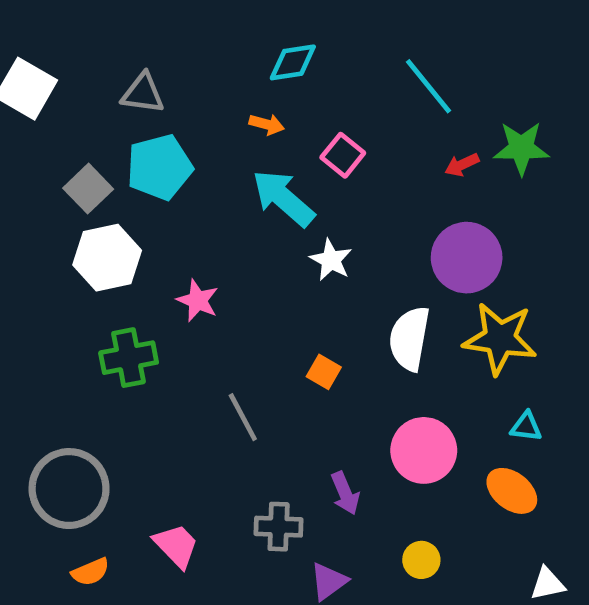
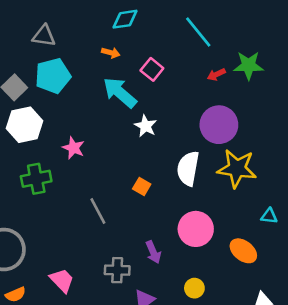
cyan triangle: (526, 427) -> (269, 216), moved

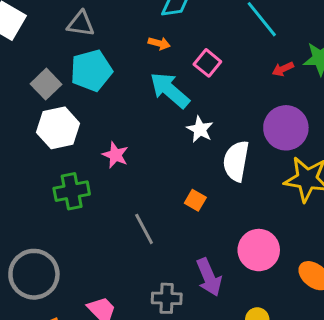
white semicircle: (188, 168) -> (236, 161), moved
purple arrow: (153, 252) -> (209, 277), size x1.4

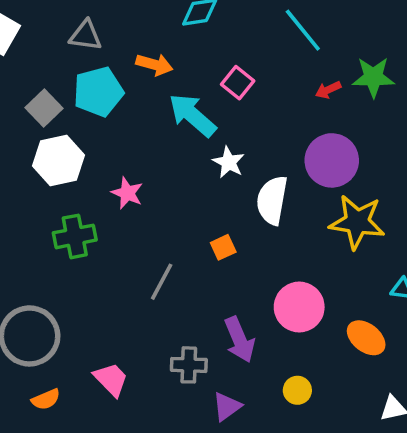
orange arrow: (159, 43) -> (154, 65), moved, size x1.4
orange square: (195, 200) -> (223, 247), turned 35
gray line: (144, 229) -> (162, 282), turned 56

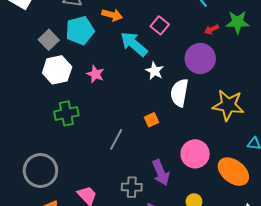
purple circle: (332, 160) -> (200, 58), moved
pink star: (127, 193) -> (95, 74), moved
orange ellipse: (366, 338) -> (233, 172), size x1.4

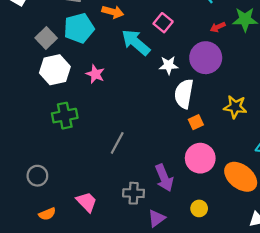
white star: (155, 71) -> (169, 65), moved, turned -30
yellow star: (228, 105) -> (235, 107), size x0.7
orange square: (151, 120) -> (196, 122), moved
gray circle: (40, 171) -> (37, 176), size x0.6

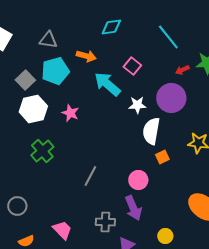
green cross: (65, 116) -> (42, 151), turned -30
pink circle: (200, 158) -> (138, 180), moved, size x0.7

